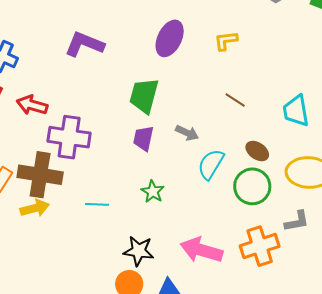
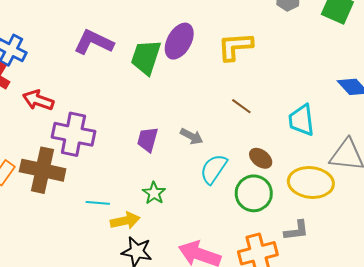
yellow L-shape: (226, 41) -> (235, 46), size x1.5
green trapezoid: (144, 96) -> (146, 57), moved
yellow arrow: (35, 208) -> (125, 221), moved

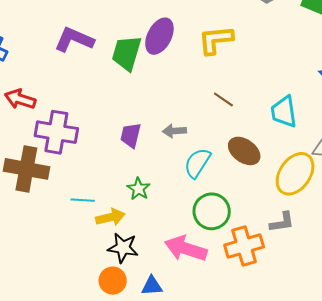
gray arrow: (192, 136) -> (174, 131), turned 150
brown ellipse: (261, 158) -> (244, 151), size x1.4
yellow ellipse: (311, 182) -> (295, 174), turned -60
green circle: (254, 193) -> (212, 211), moved

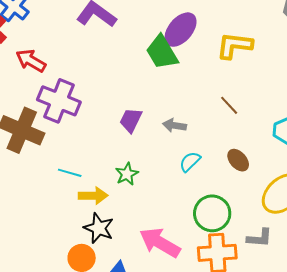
green trapezoid: (127, 53) -> (162, 52), moved, turned -60
brown ellipse: (244, 151) -> (238, 160), size x0.7
cyan semicircle: (197, 163) -> (190, 162), size x0.7
green circle: (212, 211) -> (212, 213), moved

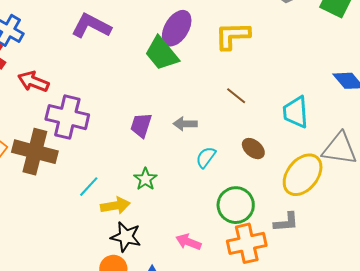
cyan line: (70, 173) -> (89, 187), turned -55
pink arrow: (160, 243) -> (188, 242), size x0.6

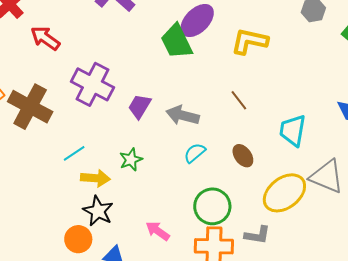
purple cross: (67, 117) -> (92, 84), moved
gray arrow: (185, 124) -> (183, 115), size x1.4

